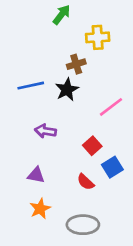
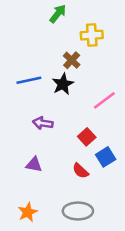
brown cross: (76, 64) -> (72, 60), turned -30
orange star: (40, 209) -> (28, 212), moved

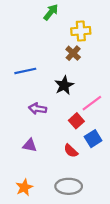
brown cross: (72, 60) -> (73, 53), moved
black star: (63, 84) -> (64, 85), moved
pink line: (104, 100) -> (92, 103), moved

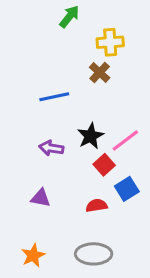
blue line: (25, 71) -> (54, 97), moved
black star: (64, 85) -> (91, 136), moved
red semicircle: (71, 151) -> (97, 206), turned 128

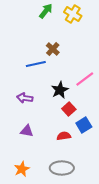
yellow cross: (110, 42) -> (73, 14), moved, turned 36
brown cross: (100, 72) -> (53, 49), moved
pink line: (125, 141) -> (85, 79), moved
purple arrow: (51, 148) -> (25, 98), moved

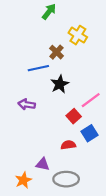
yellow cross: (73, 14) -> (78, 35), moved
pink line: (85, 79) -> (91, 100), moved
black star: (60, 90) -> (60, 84), moved
purple triangle: (27, 131) -> (43, 164), moved

